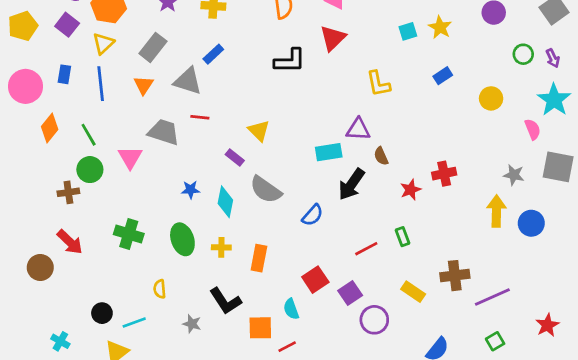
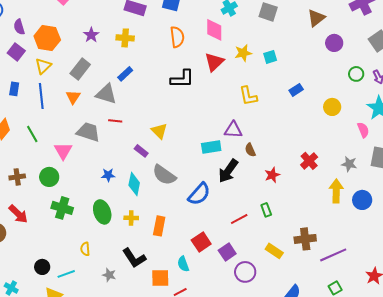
yellow star: (440, 27) -> (243, 53), moved, turned 30
green circle: (90, 170) -> (49, 177), moved
red cross: (444, 174) -> (309, 161), moved, turned -30
blue semicircle: (313, 215) -> (199, 194), size x1.4

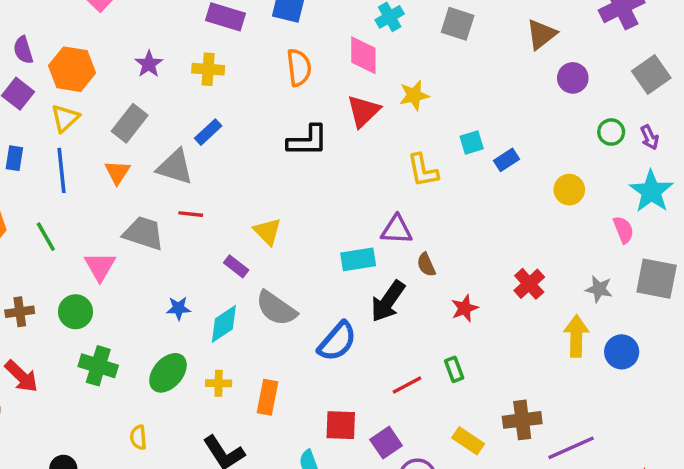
cyan square: (270, 57) -> (472, 142), moved
cyan diamond: (134, 184) -> (224, 324), turned 45
green ellipse: (102, 212) -> (168, 373), turned 60
red square: (201, 242) -> (341, 425), turned 36

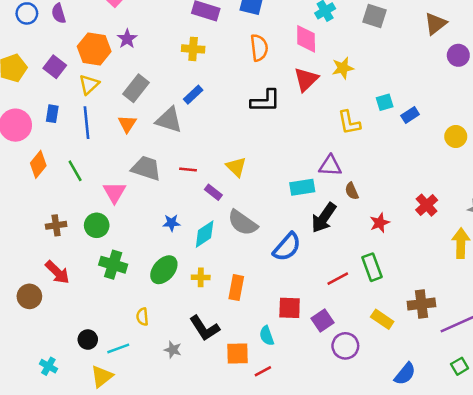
purple semicircle: (23, 50) -> (59, 13), moved
purple star: (149, 64) -> (127, 39), moved
red line: (191, 214) -> (188, 169), moved
green rectangle: (454, 369) -> (372, 267), size x1.5

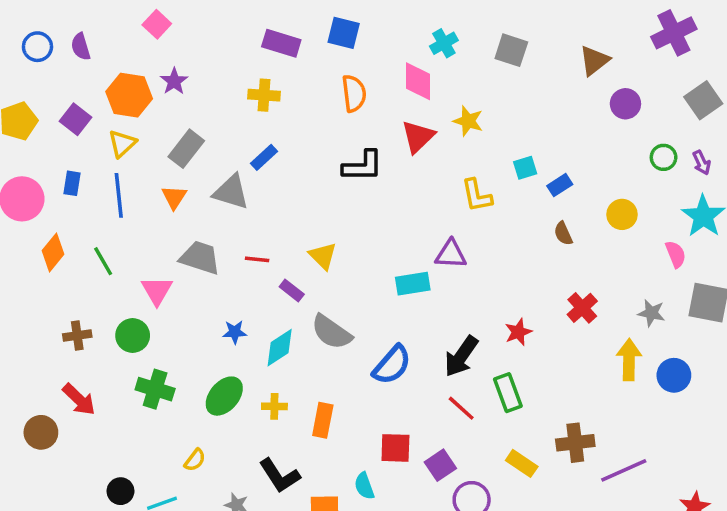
yellow star: (343, 68) -> (468, 121), turned 30
brown semicircle: (352, 191) -> (563, 233), moved
black arrow: (324, 218) -> (461, 356), moved
red line: (338, 279) -> (461, 408), turned 70
yellow semicircle: (142, 317) -> (195, 460), turned -138

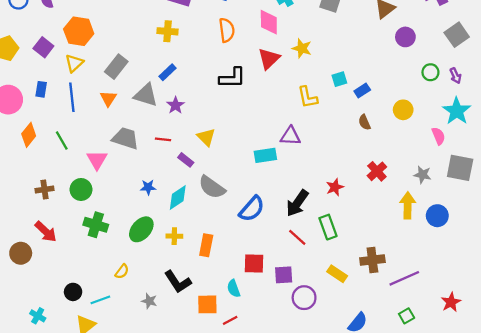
purple star: (174, 81) -> (175, 105), moved
purple square: (440, 465) -> (284, 275), turned 30

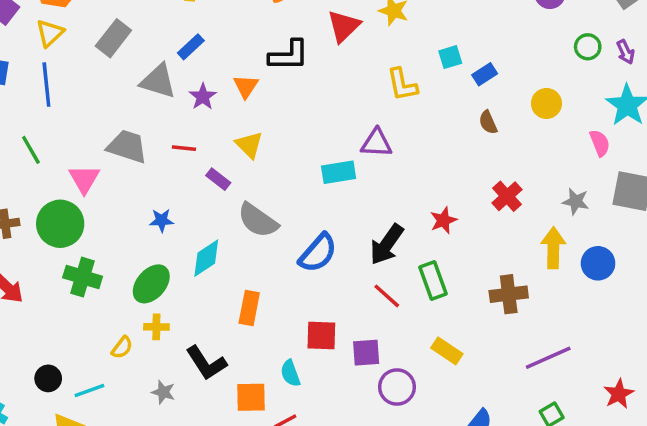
orange triangle: (108, 98) -> (246, 86), moved
green circle: (81, 189) -> (60, 224), size x1.4
cyan diamond: (178, 197) -> (206, 258), moved
yellow cross: (174, 236) -> (156, 327), moved
brown cross: (372, 260) -> (509, 294), moved

